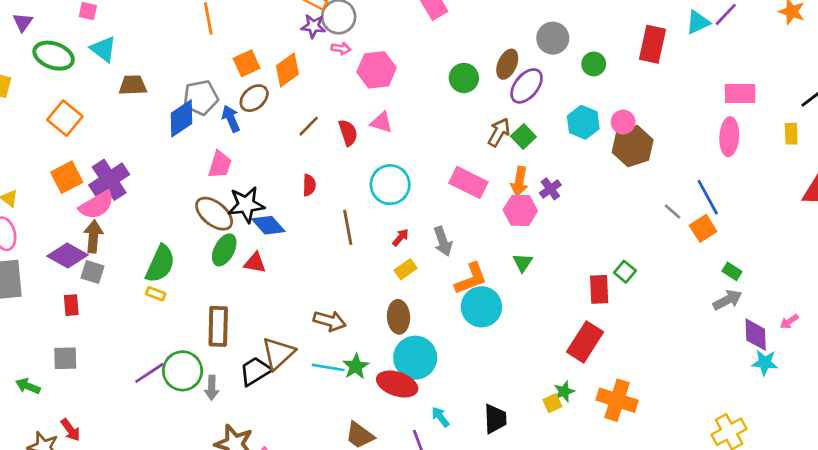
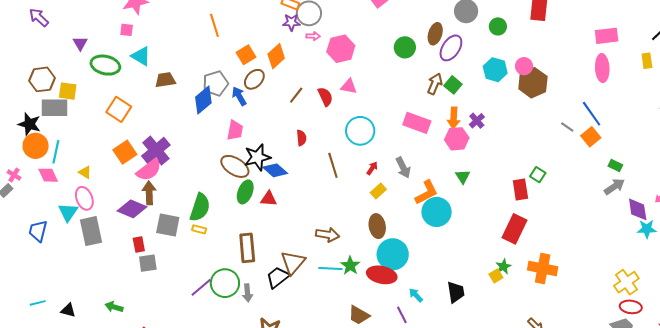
gray square: (93, 272) -> (168, 225), moved, size x1.4
gray square: (65, 358) -> (148, 263), moved

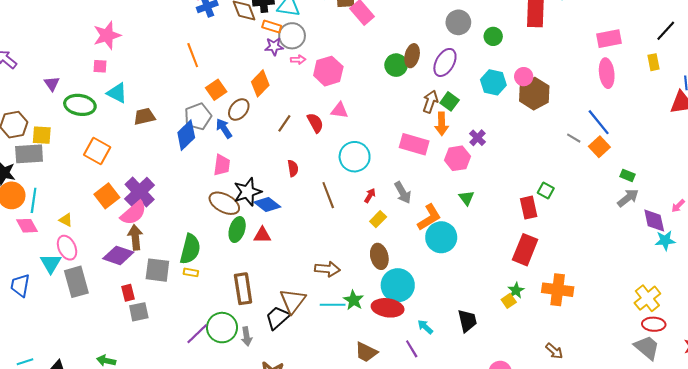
brown ellipse: (435, 34) -> (412, 56), moved
orange square: (246, 55) -> (216, 90), moved
orange arrow: (454, 118) -> (442, 124), moved

